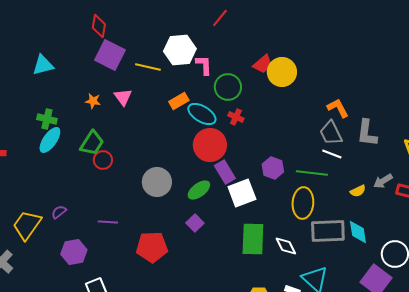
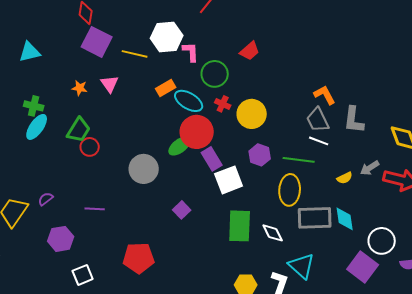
yellow circle: (282, 72) -> (252, 114), moved
green ellipse: (199, 190) -> (180, 146), moved
red pentagon: (152, 247) -> (139, 258), moved

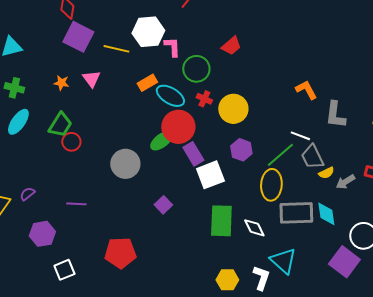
green cross: (34, 106) -> (14, 88), moved
gray trapezoid: (318, 120) -> (312, 157), moved
green line: (299, 160) -> (280, 155), turned -48
gray arrow: (370, 168) -> (345, 182), moved

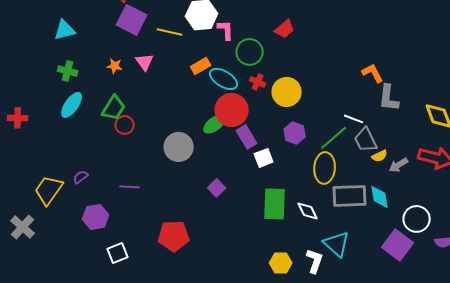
orange L-shape: (306, 90) -> (373, 73), moved
white square: (210, 175) -> (264, 158), size x0.7

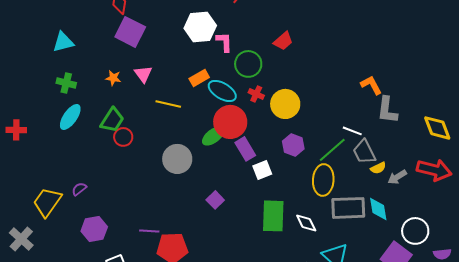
yellow line: (170, 32) -> (168, 104), moved
purple line: (130, 187) -> (149, 231), moved

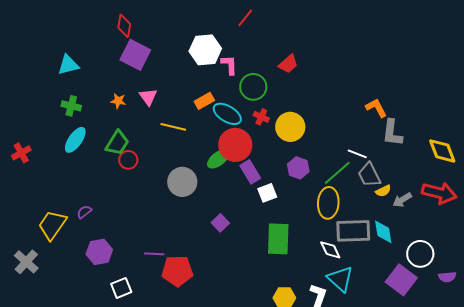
red cross: (16, 130) -> (21, 153), turned -30
white diamond: (306, 223) -> (330, 250), moved

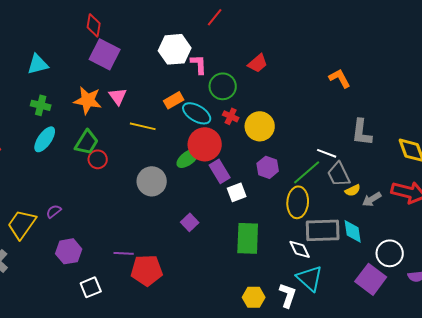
orange star: (118, 101) -> (88, 100), size x1.8
orange L-shape: (376, 108) -> (340, 78), moved

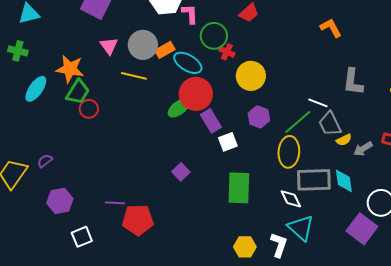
orange star: (88, 100) -> (70, 69), moved
green cross: (41, 105) -> (18, 51), moved
red cross: (231, 116) -> (227, 52), moved
gray circle: (152, 181) -> (143, 45), moved

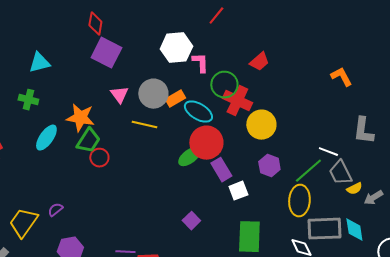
red cross: (227, 52) -> (237, 101), size x1.8

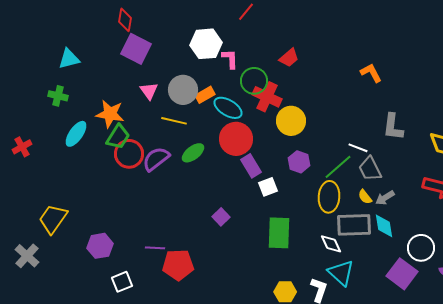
green ellipse: (189, 157) -> (193, 153), moved
red circle: (99, 158) -> (129, 154), size x1.5
yellow semicircle: (354, 189) -> (365, 197), moved, turned 77
gray arrow: (373, 198) -> (385, 198), moved
purple semicircle: (55, 210) -> (156, 159), moved, size x1.8

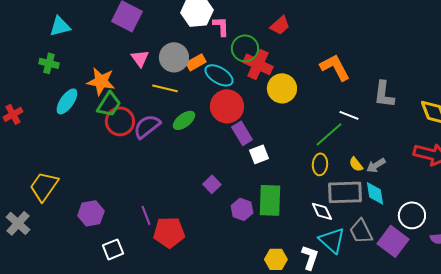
orange L-shape: (371, 73) -> (335, 67), moved, size x1.4
purple hexagon: (299, 162) -> (242, 209), moved
gray trapezoid: (370, 169) -> (361, 231), moved
yellow ellipse: (329, 197) -> (320, 164), size x0.7
purple line: (155, 248) -> (146, 215), turned 66

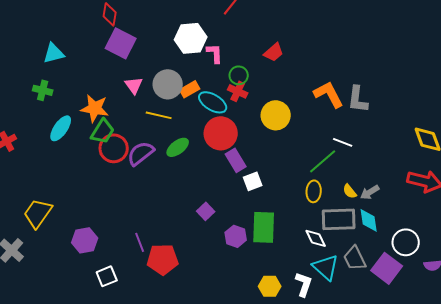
green circle: (245, 48) -> (239, 75), size x0.7
red cross: (258, 64) -> (238, 91), moved, size x0.7
gray L-shape: (384, 94) -> (358, 99), moved

